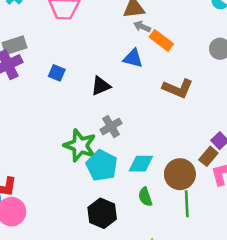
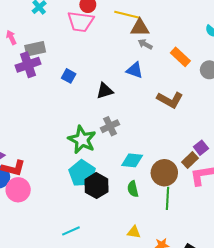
orange rectangle: (161, 40) -> (180, 57), moved
cyan pentagon: (102, 165) -> (82, 173), moved
black hexagon: (102, 213) -> (96, 186), moved

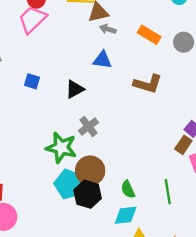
pink trapezoid: (81, 22) -> (32, 20), turned 140
cyan diamond: (132, 160) -> (126, 215), moved
brown circle: (164, 173) -> (90, 171), moved

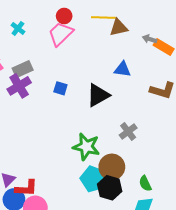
gray arrow: (108, 29) -> (150, 39), moved
black triangle: (75, 89) -> (98, 95), size x1.4
gray cross: (88, 126) -> (128, 132), moved

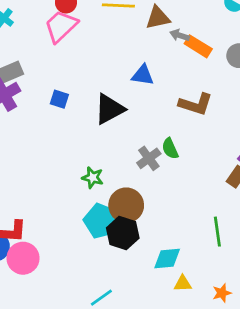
brown triangle: (119, 27) -> (158, 18), moved
green star: (86, 147) -> (93, 178), size x0.6
green semicircle: (145, 183) -> (170, 149), moved

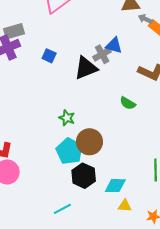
green semicircle: (170, 149) -> (128, 103), turned -42
gray cross: (149, 158) -> (102, 54), moved
black hexagon: (123, 233) -> (84, 176), moved

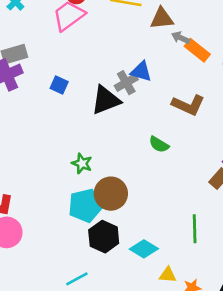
cyan pentagon: (69, 151) -> (85, 206), turned 30
cyan diamond: (115, 186) -> (144, 249), turned 30
yellow triangle: (125, 206) -> (168, 275), moved

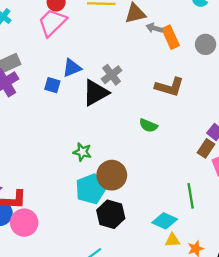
orange rectangle: (197, 50) -> (171, 37), turned 35
blue triangle: (141, 71) -> (72, 68), moved, turned -30
cyan diamond: (144, 249) -> (165, 221), moved

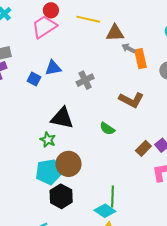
black triangle: (96, 93) -> (62, 118), moved, turned 30
brown rectangle: (206, 148) -> (143, 148), moved
green line: (191, 196) -> (112, 196), moved

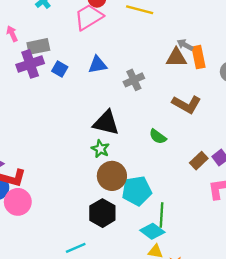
brown triangle: (115, 33) -> (176, 58), moved
blue square: (34, 79) -> (60, 69), moved
green star: (48, 140) -> (100, 149), moved
cyan pentagon: (49, 172) -> (137, 191), moved

